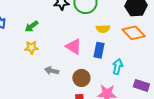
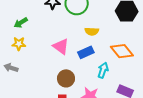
orange diamond: (134, 33) -> (122, 51), moved
blue rectangle: (99, 50) -> (86, 52), turned 49
gray arrow: (52, 71) -> (11, 68), moved

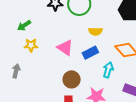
yellow star: (19, 44) -> (31, 45), moved
gray arrow: (11, 68) -> (16, 71), turned 88

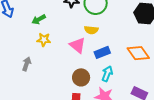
yellow semicircle: (95, 31) -> (91, 30), moved
cyan arrow: (108, 70) -> (107, 74), moved

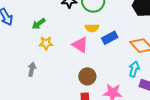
blue rectangle: (102, 52) -> (110, 38), moved
cyan arrow: (107, 74) -> (134, 69), moved

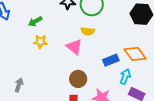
blue rectangle: (110, 38) -> (111, 60), moved
gray arrow: (32, 69) -> (19, 85), moved

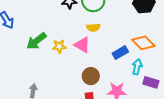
green arrow: (35, 21) -> (36, 41), moved, size x1.5
yellow star: (40, 42) -> (59, 46), moved

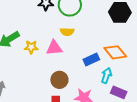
pink triangle: (82, 45) -> (54, 48), turned -42

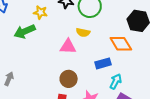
yellow star: (31, 47) -> (40, 12), moved
orange diamond: (115, 52) -> (121, 44), moved

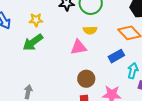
yellow star: (40, 12) -> (36, 20), moved

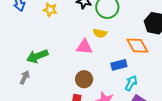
green arrow: (33, 42) -> (37, 56), moved

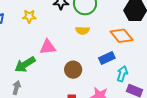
pink triangle: (84, 47) -> (48, 47), moved
brown circle: (84, 79) -> (73, 70), moved

